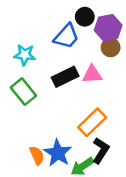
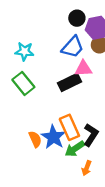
blue trapezoid: (66, 36) -> (73, 47), moved
black rectangle: (65, 77) -> (69, 82), moved
orange rectangle: (92, 122) -> (69, 127), moved, turned -70

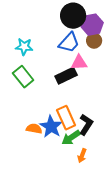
black circle: (77, 18) -> (73, 16), size x1.6
orange semicircle: (35, 139) -> (34, 129), turned -56

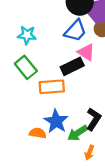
pink triangle: (79, 63) -> (86, 52), turned 36
orange rectangle: (66, 118) -> (52, 87), moved, turned -70
orange semicircle: (34, 129) -> (38, 133), moved

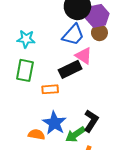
green rectangle: (26, 67) -> (25, 70), turned 50
orange rectangle: (52, 87) -> (50, 89), size x0.7

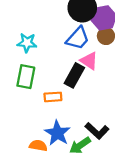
black rectangle: (70, 69) -> (74, 75), turned -35
black L-shape: (91, 121) -> (97, 131), turned 100

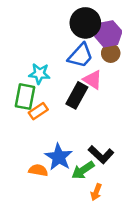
cyan star: (27, 43) -> (39, 74), moved
orange rectangle: (53, 97) -> (38, 111), moved, turned -30

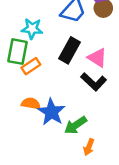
pink triangle: (93, 80) -> (97, 58), moved
black L-shape: (101, 155) -> (94, 82), moved
orange semicircle: (38, 170) -> (31, 104), moved

